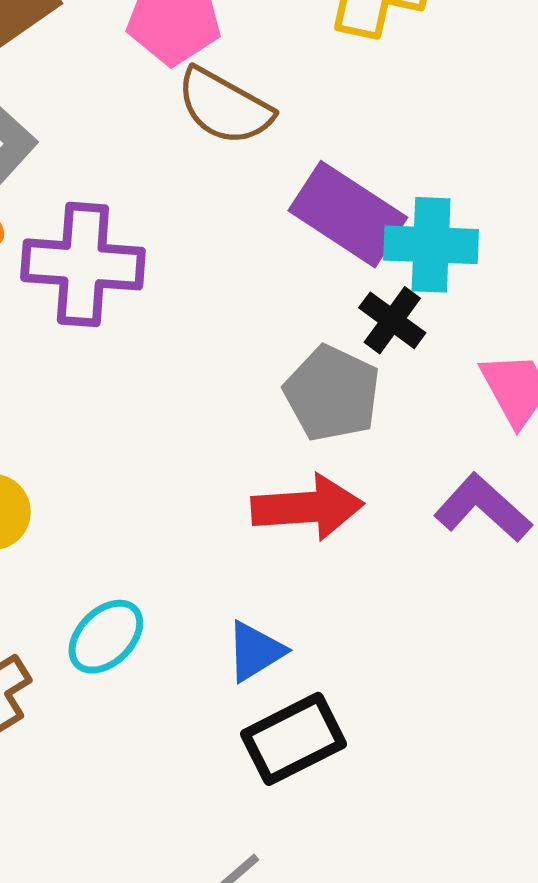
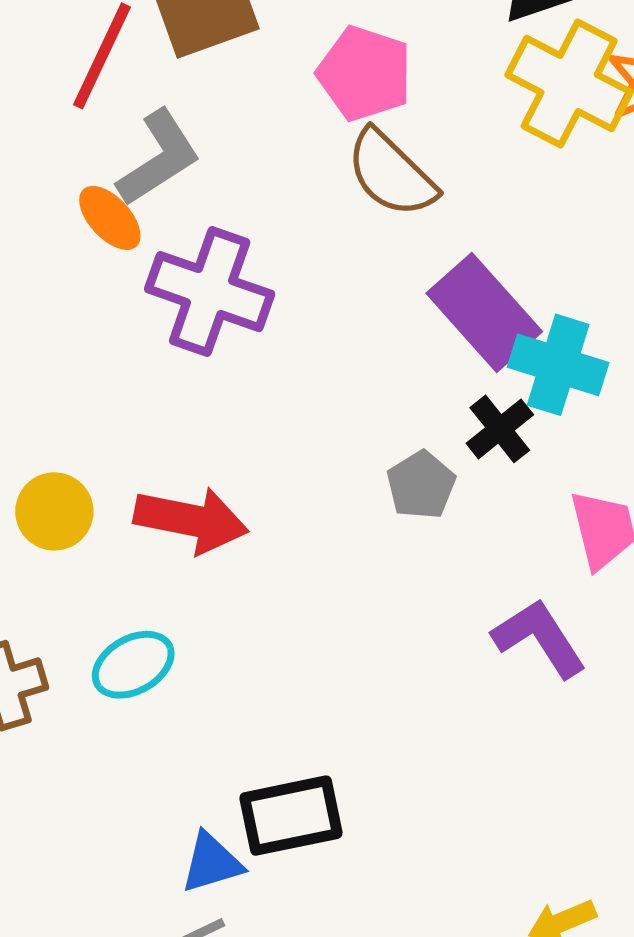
gray pentagon: (332, 393) -> (421, 485), size x0.7
red arrow: (307, 507) -> (191, 520), moved
blue triangle: (255, 651) -> (212, 863), moved

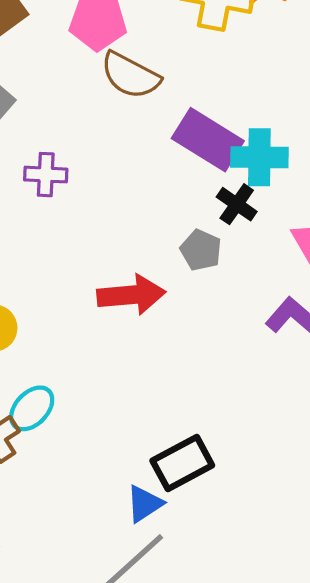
purple cross: (210, 292) -> (46, 175), size x0.6
red arrow: (191, 520) -> (131, 295), moved
cyan ellipse: (133, 665) -> (32, 408), moved

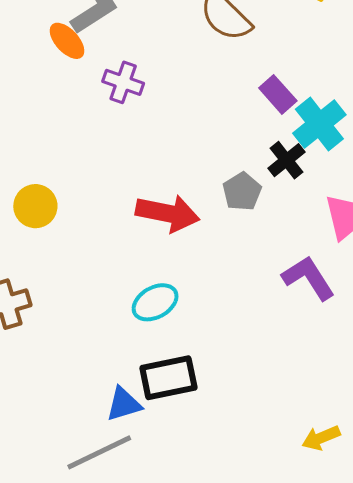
purple rectangle: (208, 140) -> (278, 94), size x0.6
cyan cross: (259, 157) -> (319, 124), turned 34
cyan ellipse: (32, 408) -> (155, 302), moved

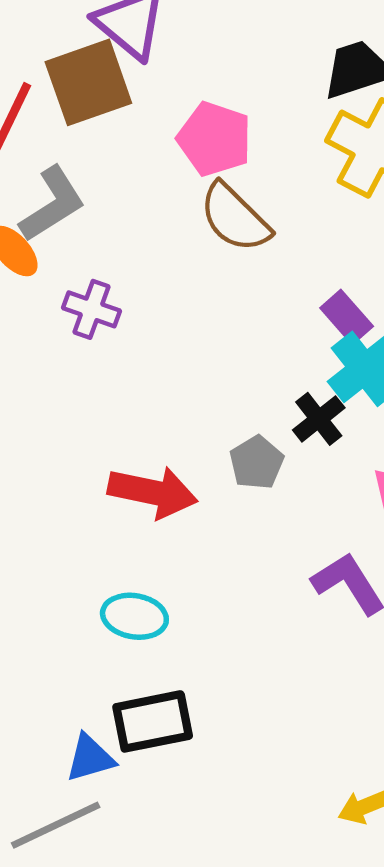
purple rectangle: (278, 94) -> (347, 317), moved
cyan ellipse: (155, 302) -> (134, 616), turned 39

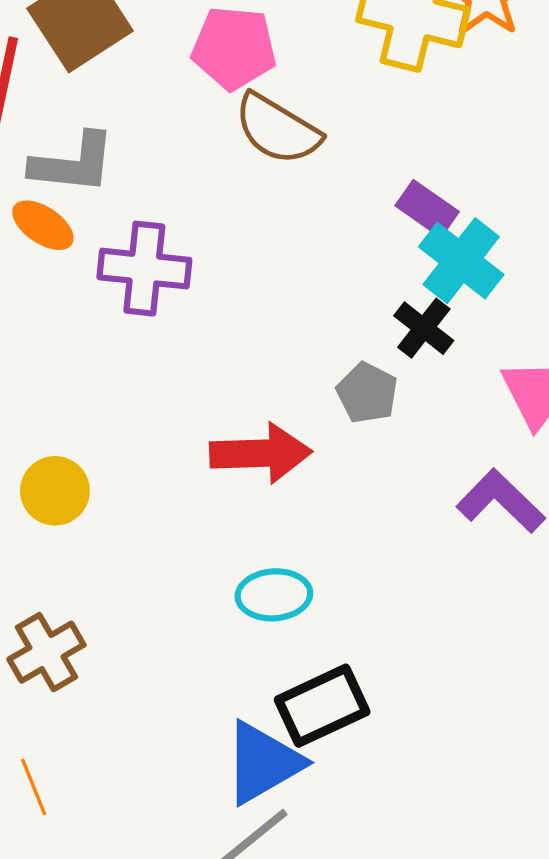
gray L-shape: (52, 204) -> (73, 163), turned 52
purple cross: (92, 309) -> (144, 269), size x1.4
blue triangle: (90, 758) -> (263, 763), size x1.5

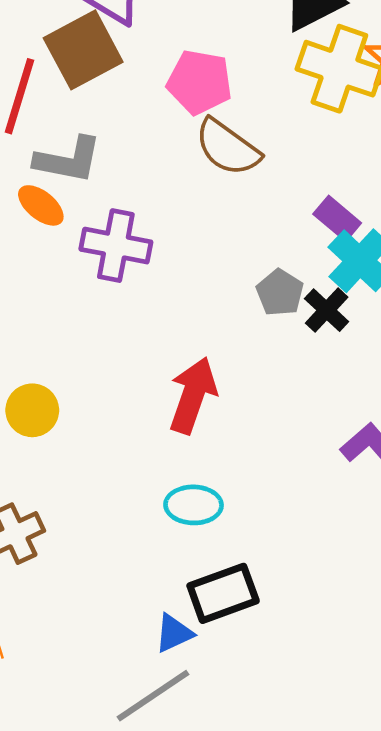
gray pentagon: (367, 393) -> (280, 293), moved
red arrow: (261, 453) -> (193, 395), turned -74
blue triangle: (263, 763) -> (174, 633), size x0.6

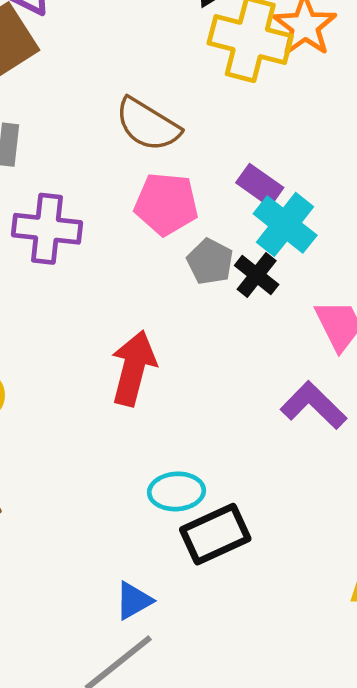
pink pentagon: (200, 82) -> (166, 204), moved
cyan ellipse: (194, 505) -> (177, 491), moved
black rectangle: (223, 593) -> (215, 534), moved

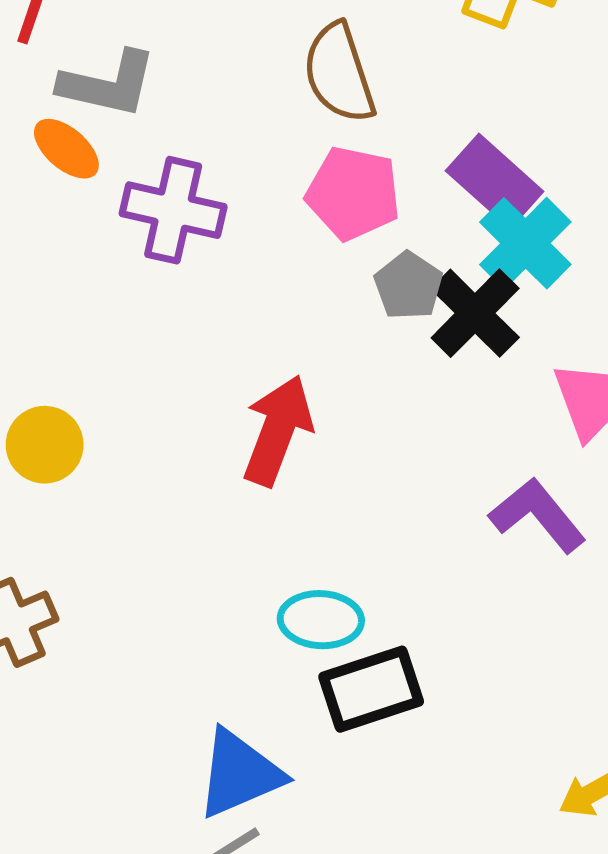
brown semicircle: (148, 125) -> (339, 73), turned 34
purple rectangle: (260, 185) -> (495, 181), size x1.4
black cross: (257, 275) -> (475, 313), size x1.4
blue triangle: (134, 601) -> (239, 774), size x1.6

